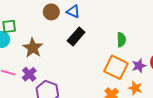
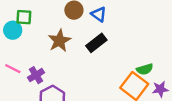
green semicircle: (121, 40) -> (145, 69), moved, turned 64
brown star: (33, 48) -> (59, 41), moved

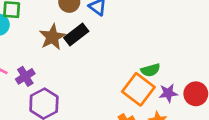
black rectangle: (96, 43) -> (76, 34), moved

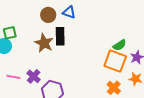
black rectangle: (76, 34) -> (60, 36), turned -36

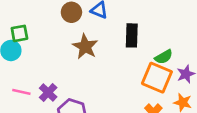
black rectangle: (60, 36) -> (132, 35), moved
brown star: (44, 43) -> (85, 47), moved

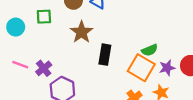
green square: (19, 33) -> (44, 17), moved
black rectangle: (132, 35) -> (105, 55), moved

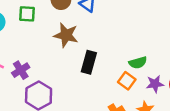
brown star: (81, 32) -> (66, 35), turned -30
orange square: (141, 68) -> (127, 81), size x0.6

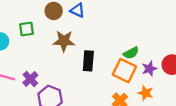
orange square: (127, 81) -> (124, 71), size x1.5

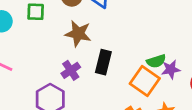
purple star: (149, 69) -> (171, 69), moved
purple cross: (30, 79) -> (71, 70), moved

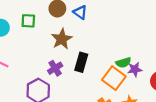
brown star: (78, 34) -> (62, 39), turned 30

